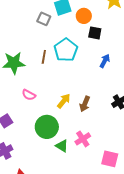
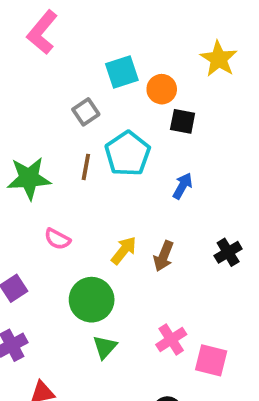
gray square: (44, 19) -> (86, 112), moved, turned 32
blue arrow: (105, 61) -> (183, 186), moved
pink cross: (83, 139) -> (171, 340), moved
green triangle: (62, 146) -> (105, 347), moved, turned 40

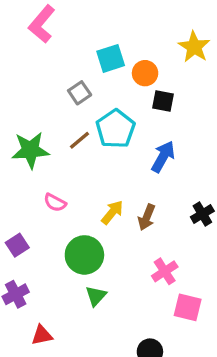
brown line: (86, 167) -> (80, 140), turned 40
blue arrow: (183, 186) -> (163, 157), size x1.4
pink cross: (171, 340) -> (165, 271), moved

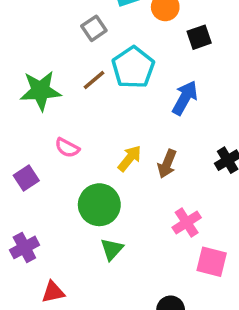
black square: (163, 101) -> (199, 37), moved, turned -30
purple square: (17, 245) -> (26, 178), moved

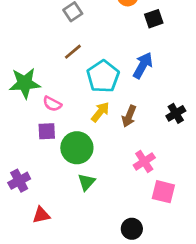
cyan pentagon: (133, 68) -> (103, 76), moved
green star: (41, 91) -> (25, 83), moved
purple square: (26, 178) -> (47, 131), moved, turned 30

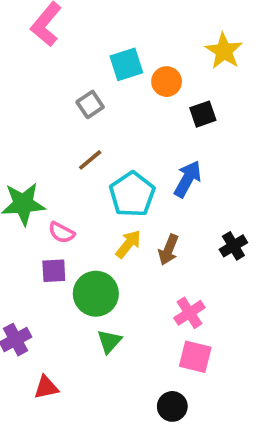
pink square: (163, 192) -> (195, 357), moved

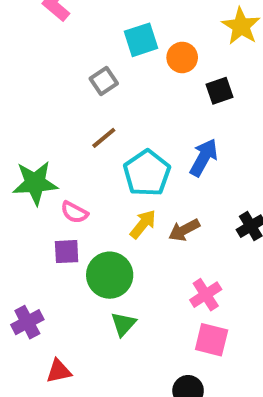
brown arrow: (168, 250) -> (184, 230), turned 40

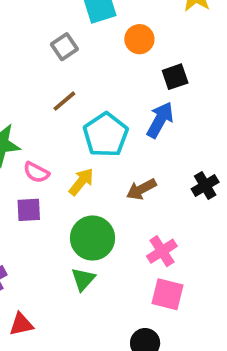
orange circle: (182, 57) -> (139, 39), moved
black square: (219, 91) -> (175, 77), moved
yellow arrow: (143, 224) -> (81, 182), moved
green circle: (110, 275) -> (93, 238), moved

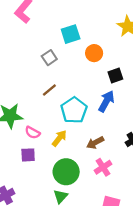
pink cross: (162, 251) -> (103, 167), moved

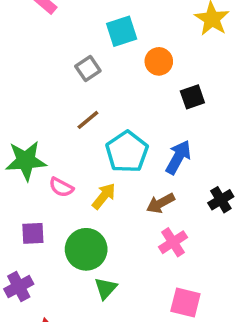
blue arrow: (106, 101) -> (178, 157), moved
purple square: (28, 155) -> (33, 233), moved
green circle: (66, 172) -> (86, 249), moved

